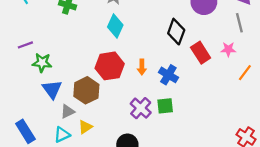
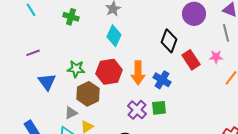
green star: (42, 63) -> (76, 69), moved
orange arrow: (142, 67) -> (138, 73), size x1.6
blue triangle: (52, 89) -> (47, 82), moved

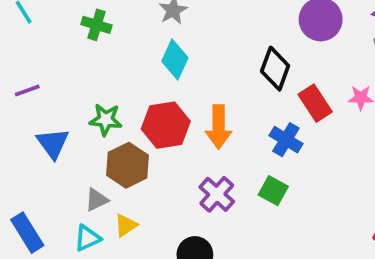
blue cross: (162, 80) -> (286, 140), moved
green square: (159, 108) -> (273, 191), moved, turned 35

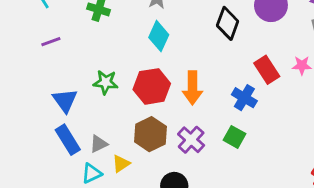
black diamond: (275, 69) -> (228, 23), moved
purple line: (27, 90) -> (51, 42), moved
brown hexagon: (127, 165) -> (150, 134), moved
blue rectangle: (27, 233) -> (68, 140), moved

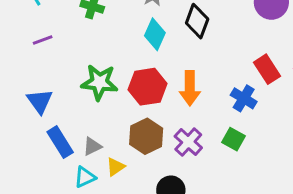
black diamond: (228, 23) -> (197, 21), moved
green star: (106, 82) -> (99, 82), size x1.4
blue triangle: (65, 100) -> (40, 101), moved

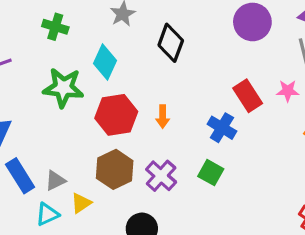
cyan diamond: (155, 34) -> (105, 62), moved
green star: (99, 82) -> (63, 88), moved
orange arrow: (190, 88) -> (163, 117), size x0.6

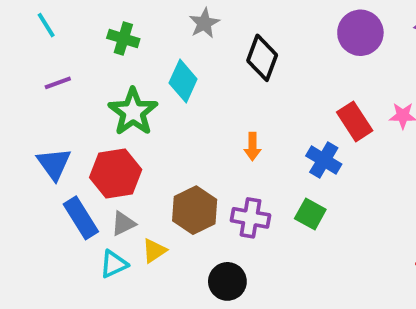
green star: (63, 88) -> (133, 112), turned 30
red hexagon: (116, 115) -> (116, 173), moved
purple cross: (161, 176) -> (251, 218), turned -32

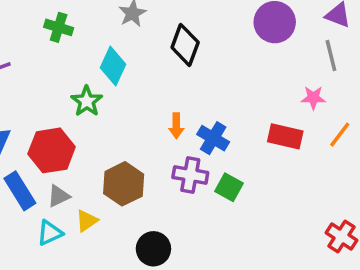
green star: (133, 112) -> (87, 101), moved, size x0.7
red rectangle: (355, 121) -> (285, 136), moved, turned -44
blue cross: (324, 160) -> (213, 138), moved
purple cross: (251, 218) -> (190, 175), moved

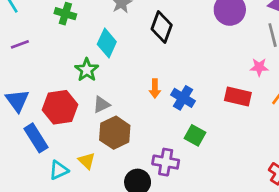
purple cross: (190, 175) -> (166, 162), moved
gray triangle: (59, 196) -> (101, 105), moved
yellow triangle: (87, 221) -> (87, 161), turned -42

